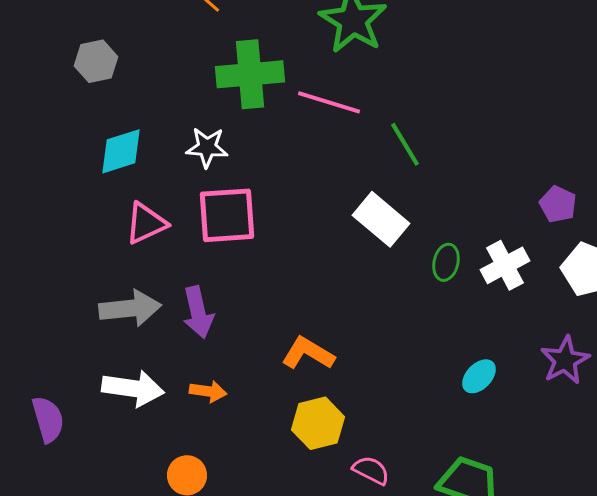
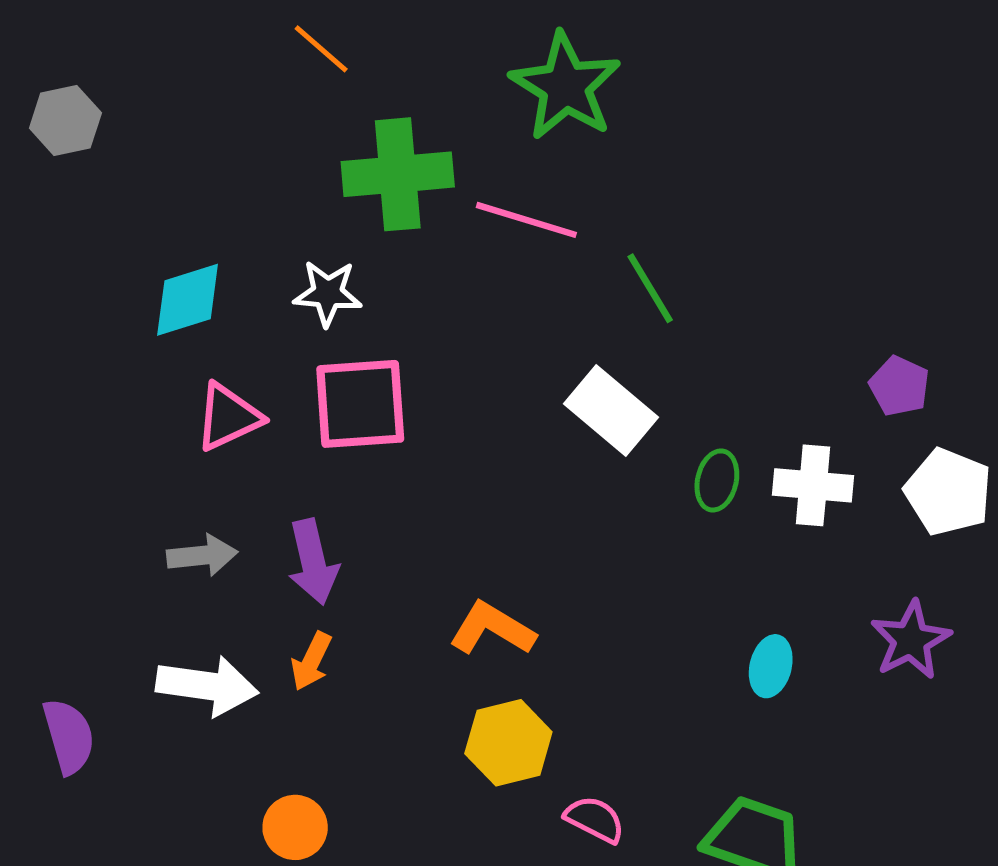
gray hexagon: (96, 61) -> (65, 121), moved
white cross: (505, 265) -> (813, 485), turned 33
gray arrow: (130, 308) -> (202, 555), size x0.7
cyan ellipse: (479, 376) -> (771, 666), turned -30
orange arrow: (208, 391) -> (311, 661), moved, turned 108

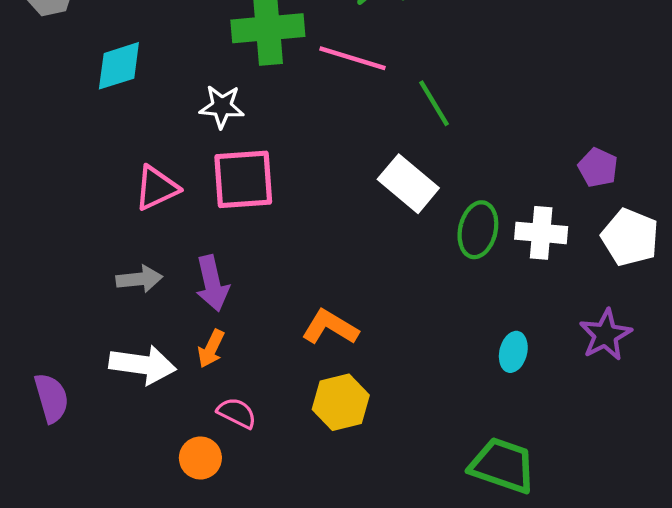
cyan diamond: (188, 300) -> (119, 66), moved
green ellipse: (717, 480) -> (478, 230), size x1.4
pink semicircle: (595, 819) -> (237, 413), moved

